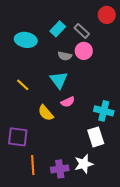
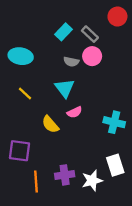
cyan ellipse: (26, 40) -> (21, 56), moved
white rectangle: (96, 137) -> (115, 165), moved
purple cross: (60, 169) -> (65, 175), moved

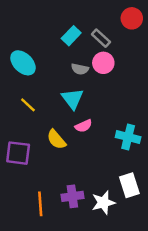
cyan ellipse: (21, 56) -> (23, 63), turned 35
purple square: (19, 151) -> (18, 153), moved

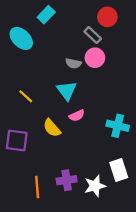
red circle: (132, 18) -> (107, 17), moved
cyan rectangle: (71, 36) -> (46, 15), moved
cyan ellipse: (23, 63) -> (21, 38), moved

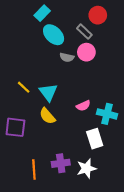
cyan ellipse: (21, 38) -> (54, 35), moved
cyan triangle: (67, 91) -> (48, 92), moved
pink semicircle: (77, 116) -> (83, 106), moved
white rectangle: (119, 170) -> (95, 139), moved

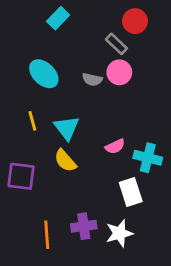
cyan ellipse: (54, 35) -> (44, 74), moved
yellow line: (24, 87) -> (32, 121), turned 32

